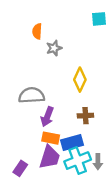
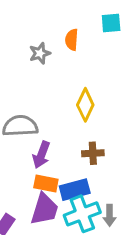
orange semicircle: (37, 31) -> (72, 40), moved
gray star: (54, 48) -> (40, 53), moved

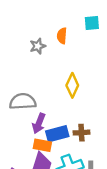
brown cross: (93, 153) -> (81, 133), moved
blue rectangle: (75, 190) -> (57, 134), moved

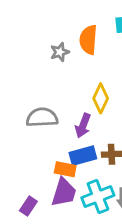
orange semicircle: (62, 36) -> (88, 40), size x1.5
purple arrow: (39, 123) -> (83, 126), moved

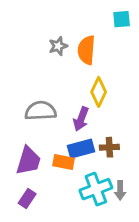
orange semicircle: (88, 40) -> (86, 50), moved
purple trapezoid: (64, 192) -> (28, 161), moved

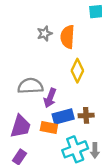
purple arrow: (81, 119) -> (50, 98), moved

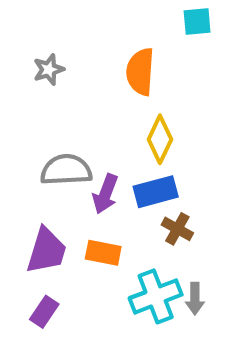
gray star: (45, 33) -> (49, 69), moved
brown cross: (86, 115) -> (177, 229), turned 32
blue rectangle: (63, 117) -> (156, 192), moved

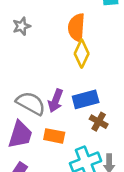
yellow diamond: (160, 139) -> (82, 54), moved
gray semicircle: (66, 170) -> (31, 103), moved, turned 32

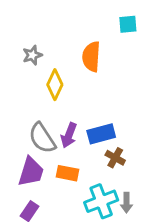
yellow diamond: (82, 54) -> (55, 85), moved
gray semicircle: (31, 103) -> (42, 138), turned -152

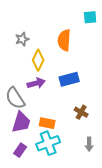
blue rectangle: (101, 134) -> (69, 79), moved
purple arrow: (69, 135) -> (36, 83), moved, turned -126
gray semicircle: (42, 138) -> (15, 98), moved
cyan cross: (101, 201) -> (48, 143), moved

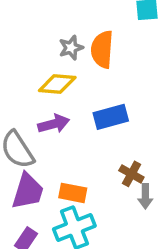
gray star: (22, 39) -> (71, 48), moved
yellow diamond: (38, 60) -> (57, 84), turned 70
gray arrow: (89, 144) -> (145, 196), moved

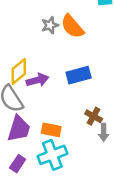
orange semicircle: (102, 49) -> (72, 26), turned -45
yellow diamond: (57, 84) -> (19, 71), moved, turned -45

